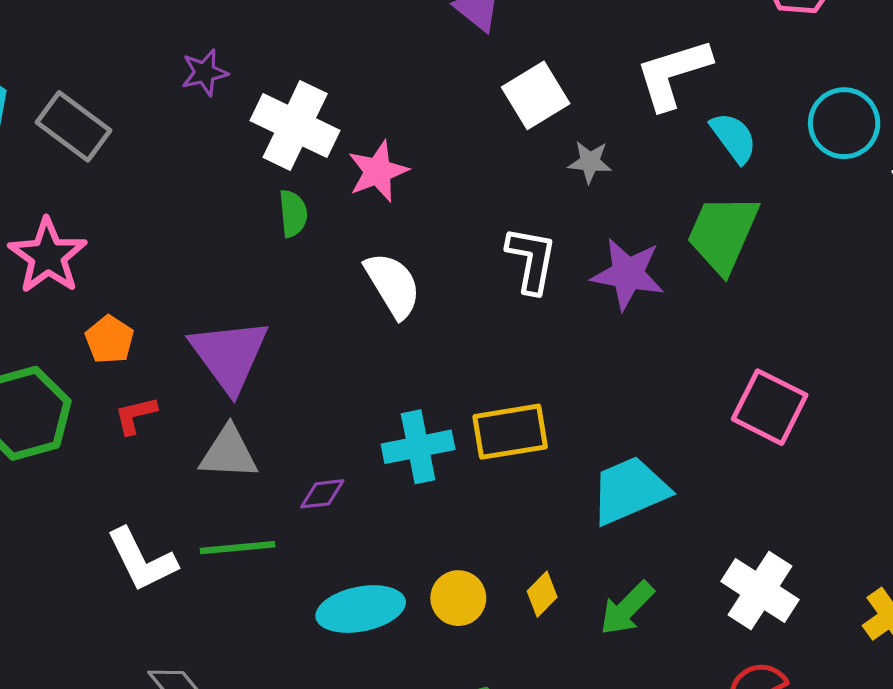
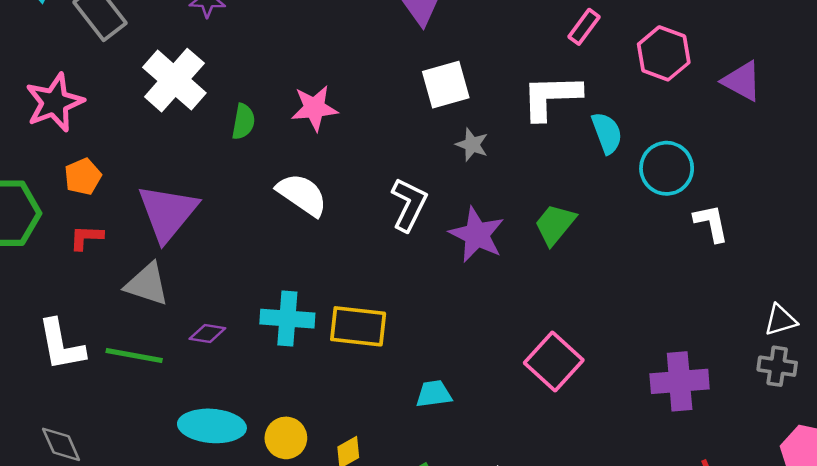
white cross: (295, 126) -> (174, 80), moved
cyan semicircle: (734, 138) -> (607, 133), moved
green trapezoid: (723, 234) -> (555, 224), size x0.7
white semicircle: (393, 285) -> (302, 195), turned -40
cyan trapezoid: (630, 490) -> (434, 394), size x0.6

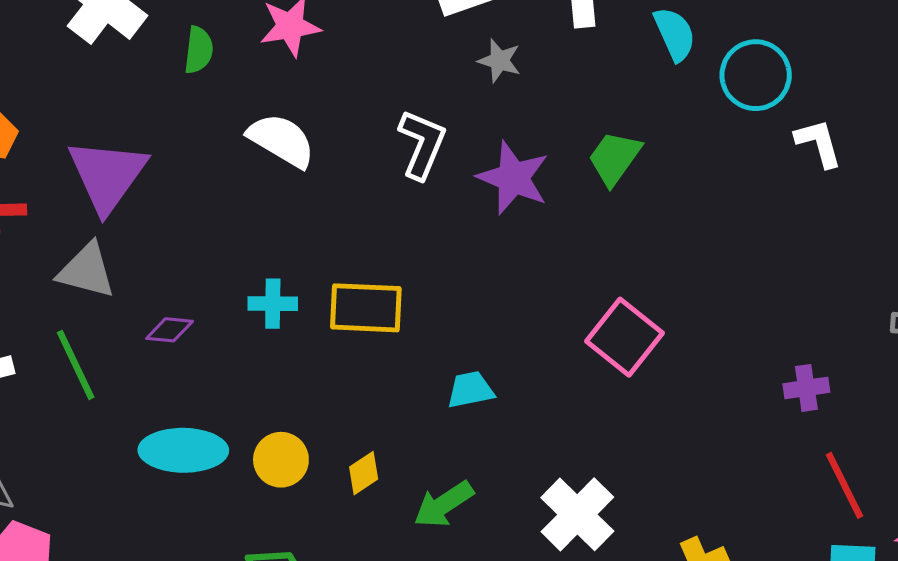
cyan cross: (287, 319) -> (273, 304), size x0.7
green line: (134, 356) -> (76, 365), turned 58
purple cross: (680, 381) -> (806, 388), moved, size x0.6

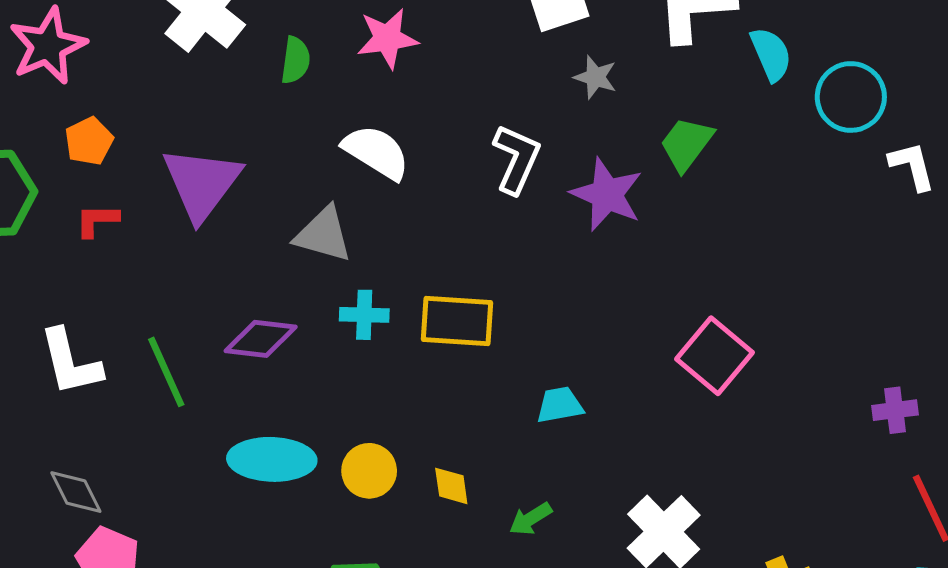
green trapezoid: (614, 158) -> (686, 144), moved
gray triangle: (86, 271) -> (323, 234), moved
purple diamond: (170, 330) -> (261, 339), size x1.5
yellow diamond: (364, 473) -> (451, 486), turned -66
green arrow: (444, 504) -> (530, 519), size x0.7

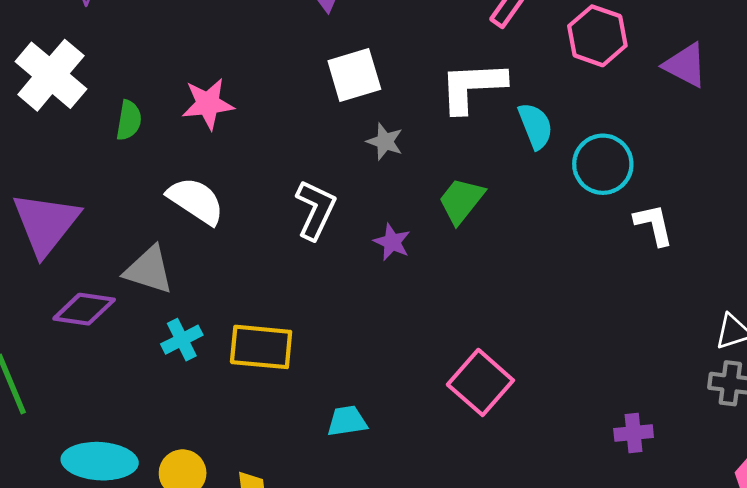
purple star: (607, 194) -> (392, 242), size x0.6
cyan cross: (364, 315) -> (182, 340), turned -30
purple diamond: (261, 339) -> (84, 309), moved

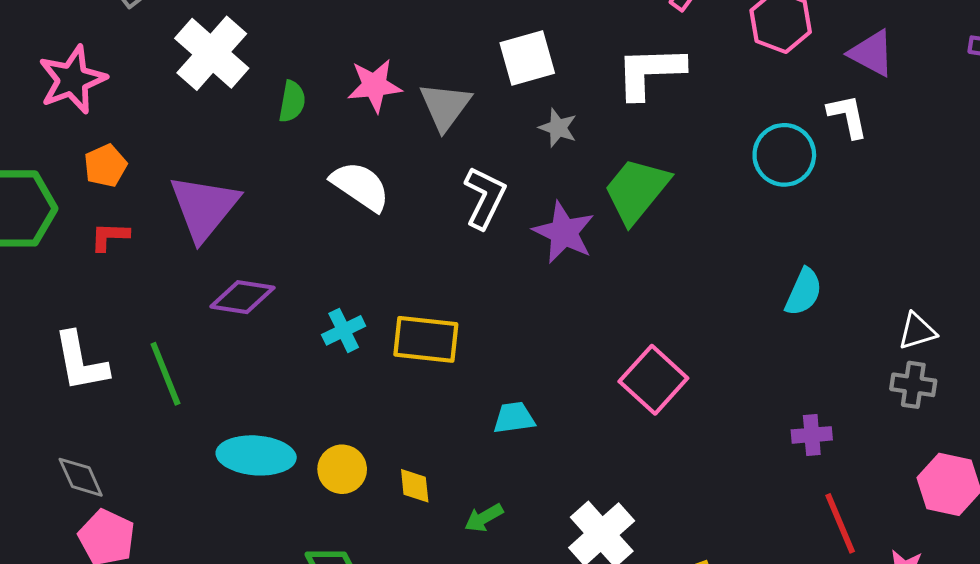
cyan semicircle: (535, 126) -> (804, 292), moved, turned 45
green trapezoid: (461, 201) -> (636, 190), size x1.4
white L-shape: (654, 225) -> (848, 116), moved
purple star: (392, 242) -> (564, 232), size x1.6
gray triangle: (149, 270) -> (445, 106), moved, turned 48

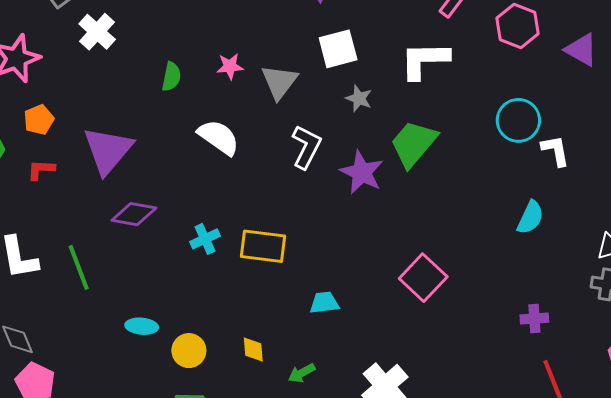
white cross: (212, 53) -> (97, 32), moved, size x0.7
pink star: (375, 86) -> (230, 66), size x0.7
white L-shape: (848, 116) -> (555, 151), moved
cyan ellipse: (256, 455) -> (142, 326), size x0.6
yellow circle: (342, 469) -> (189, 351), moved

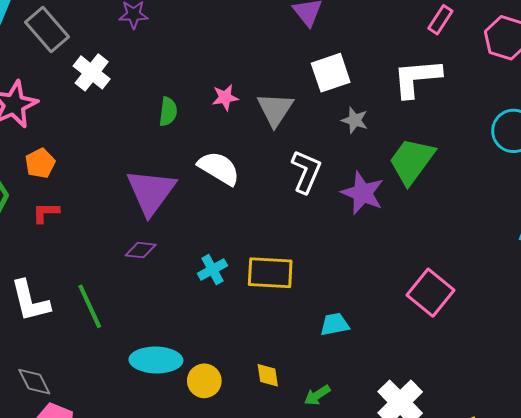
purple triangle: (108, 150) -> (151, 192), moved
purple diamond: (134, 214) -> (141, 250), size x0.7
cyan ellipse: (142, 326) -> (156, 360), size x1.6

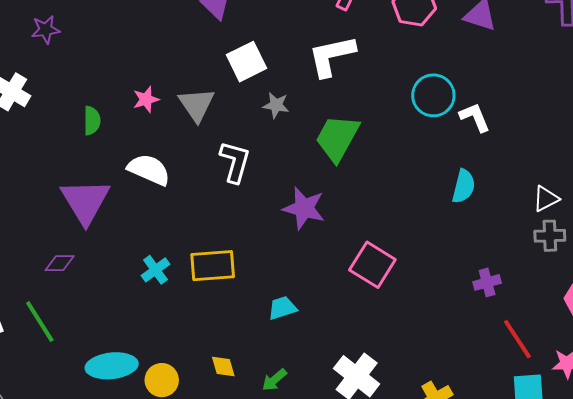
purple star: (363, 193) -> (304, 208), moved
purple diamond: (141, 250) -> (60, 263), moved

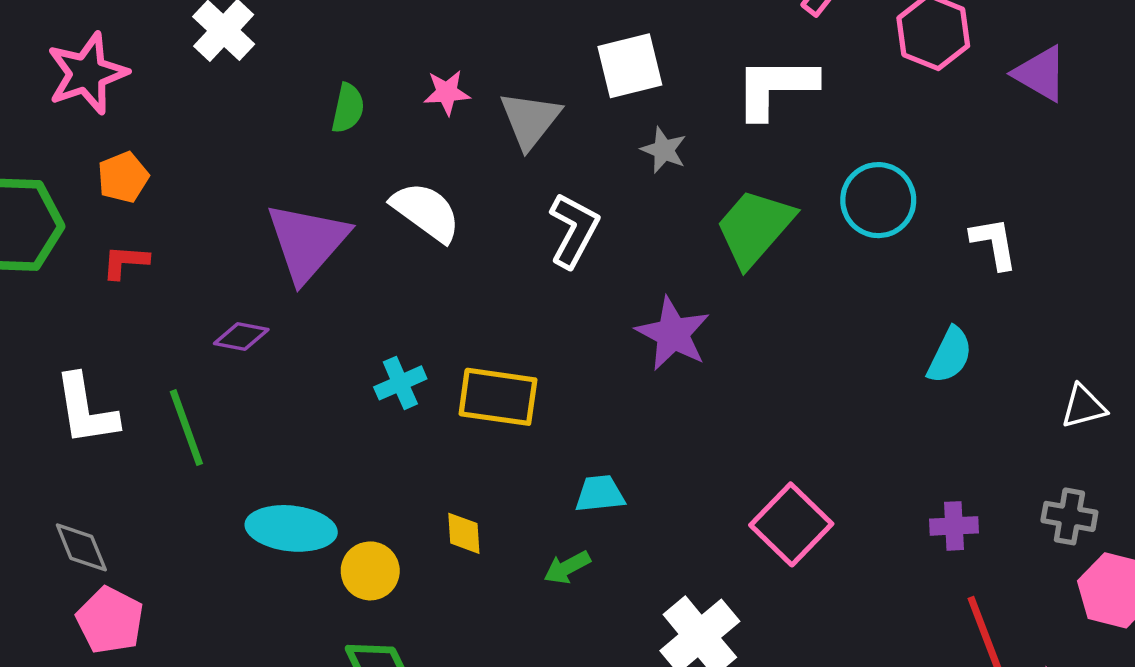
cyan circle: (433, 95) -> (878, 200), moved
gray cross: (550, 236) -> (1069, 516), moved
pink square: (372, 265) -> (791, 524), moved
yellow diamond: (223, 367) -> (464, 533), moved
green arrow: (274, 380) -> (567, 567), moved

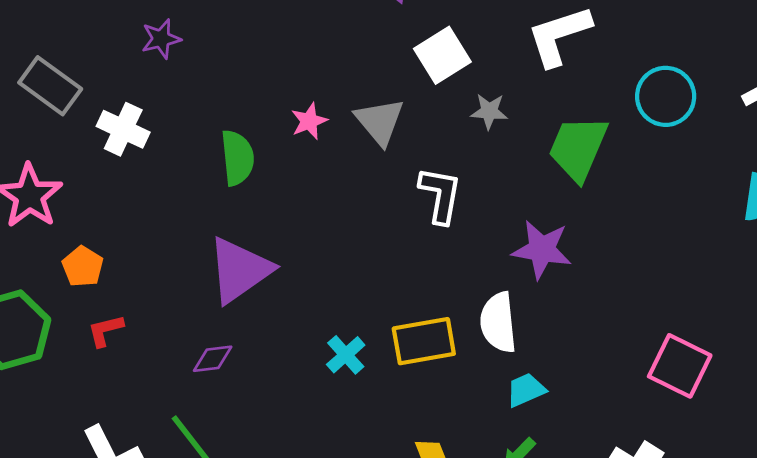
green semicircle: (348, 108) -> (237, 158), size x1.4
white semicircle: (426, 212) -> (498, 322), moved, turned -114
purple triangle: (307, 242) -> (240, 270), turned 32

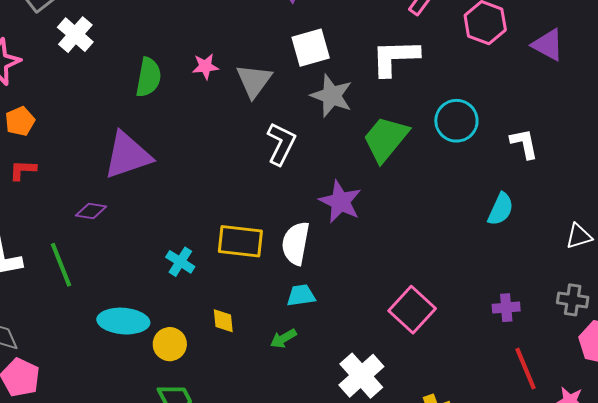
gray star: (489, 111) -> (332, 96), size x1.6
cyan cross: (346, 355) -> (180, 262), moved, turned -32

